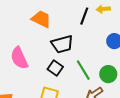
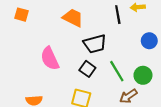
black line: (84, 16) -> (118, 15), turned -30

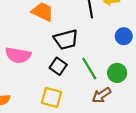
pink semicircle: (50, 59) -> (18, 55), turned -55

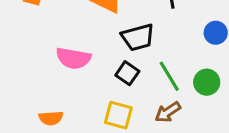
brown arrow: (101, 95) -> (168, 112), moved

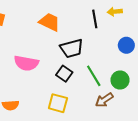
brown arrow: (168, 112) -> (104, 100), moved

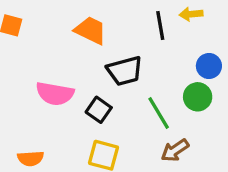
black square: (64, 74) -> (99, 110), moved
green circle: (120, 80) -> (198, 97), moved

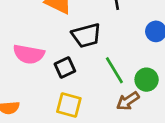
green circle: (198, 97) -> (147, 80), moved
black square: (99, 110) -> (65, 68), turned 30

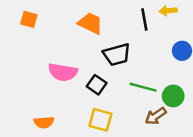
black square: (65, 68) -> (97, 85), turned -30
green line: (114, 70) -> (143, 87), turned -44

